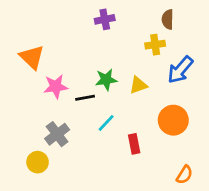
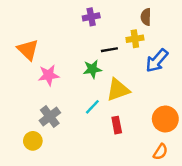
yellow triangle: (138, 85) -> (118, 90), moved, size x1.5
black line: (85, 98) -> (109, 50), moved
orange circle: (173, 120) -> (165, 119), moved

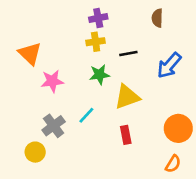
yellow cross: (135, 39) -> (96, 42), moved
black line: (109, 50) -> (128, 54), moved
cyan line: (92, 107) -> (86, 115), moved

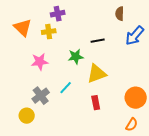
purple cross: (98, 18) -> (58, 14), moved
yellow cross: (96, 42) -> (49, 32), moved
orange triangle: (30, 54) -> (23, 28), moved
blue arrow: (169, 65) -> (135, 36), moved

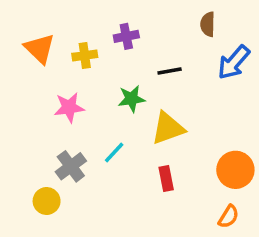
purple cross: (58, 14) -> (126, 36), moved

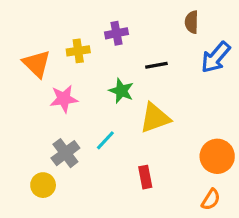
orange triangle: (40, 49) -> (37, 64), moved
green star: (131, 99) -> (121, 91), turned 30
red rectangle: (166, 178) -> (145, 177), moved

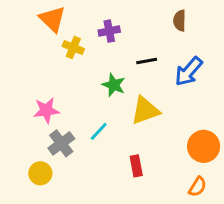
yellow cross: (78, 51) -> (73, 48), turned 30
blue arrow: (216, 57) -> (189, 71), moved
orange triangle: (37, 64) -> (52, 19), moved
pink star: (64, 99) -> (46, 110), moved

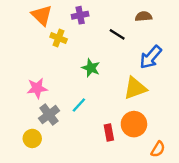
brown semicircle: (180, 21) -> (144, 16), turned 84
purple cross: (109, 31) -> (80, 15), moved
black line: (147, 61) -> (117, 34), moved, turned 42
yellow triangle: (145, 110) -> (135, 88), moved
orange circle: (204, 146) -> (134, 124), moved

